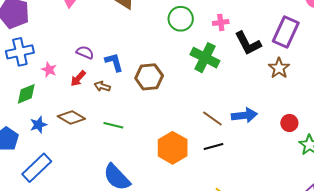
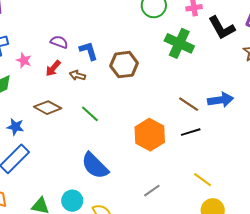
blue star: (38, 125) -> (15, 127), moved, turned 30
green line: (113, 125) -> (90, 114), turned 30

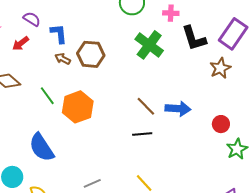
brown arrow: (77, 75) -> (63, 59), moved
orange hexagon: (150, 135) -> (78, 107), moved

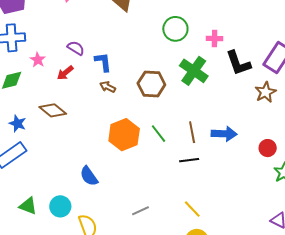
brown hexagon: (91, 54) -> (151, 84), moved
green line: (47, 96) -> (159, 134), moved
brown line: (146, 106) -> (192, 132), turned 35
blue semicircle: (42, 147) -> (89, 176), size x0.7

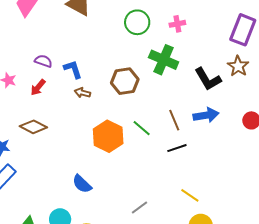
black L-shape: (238, 63) -> (208, 79), moved

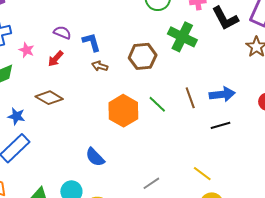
black L-shape: (208, 79) -> (225, 18), moved
black line: (177, 148) -> (221, 125), moved

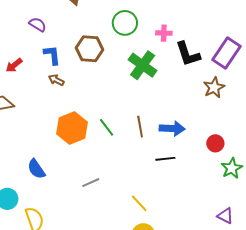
purple semicircle: (62, 33) -> (38, 24), moved
brown hexagon: (143, 56) -> (89, 49), moved
gray line: (151, 183) -> (91, 183), moved

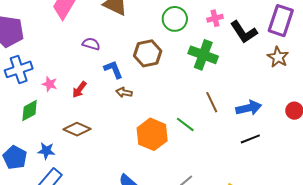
brown line: (140, 127) -> (212, 102), moved

